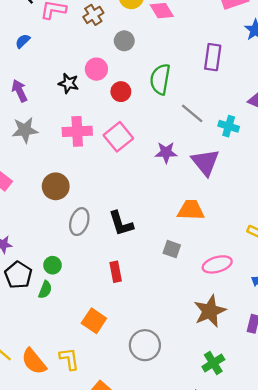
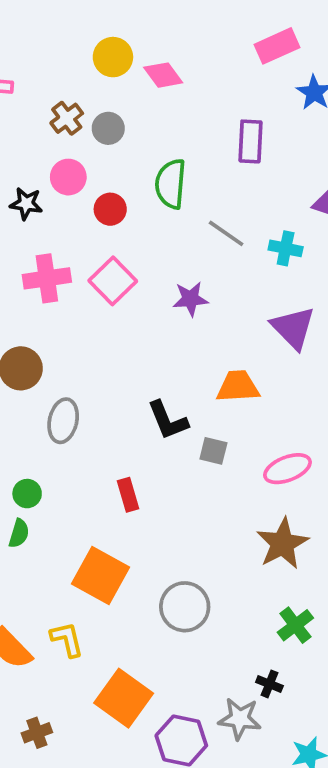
brown cross: (93, 15) -> (67, 118), moved
purple triangle: (205, 162) -> (293, 328), moved
black L-shape: (121, 224) -> (168, 420), moved
orange square: (94, 321) -> (101, 576), size x1.4

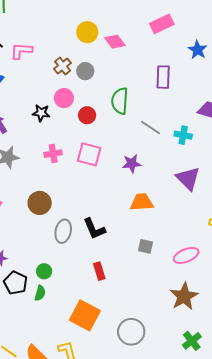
pink rectangle: (277, 46) -> (162, 24), moved
pink cross: (47, 278) -> (53, 154), size x0.7
pink square: (113, 281) -> (89, 154), turned -30
orange trapezoid: (238, 386) -> (142, 202), moved
black L-shape: (168, 420) -> (94, 229), moved

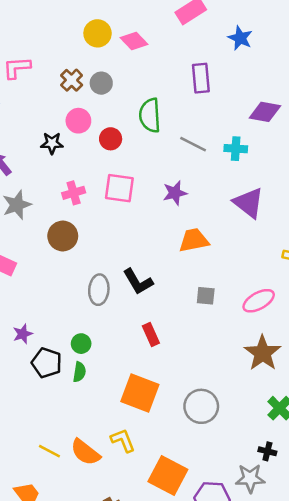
brown circle: (40, 203) -> (63, 236), moved

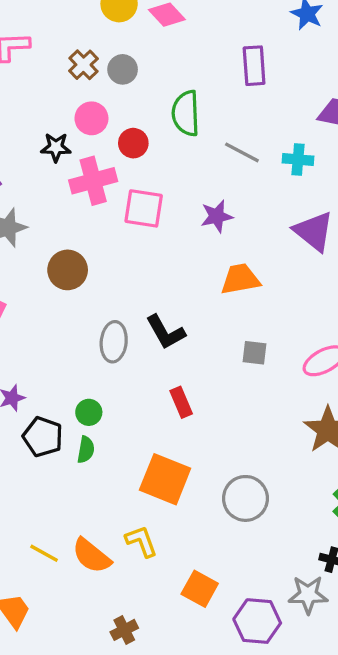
pink cross: (74, 193) -> (93, 181), moved, size x1.5
orange square: (168, 475) -> (200, 589), size x0.7

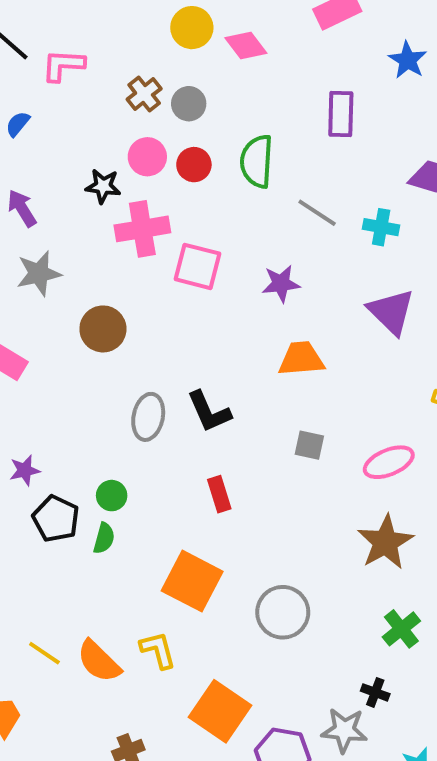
red circle: (133, 143) -> (194, 165), moved
orange square: (200, 589) -> (220, 711), size x1.4

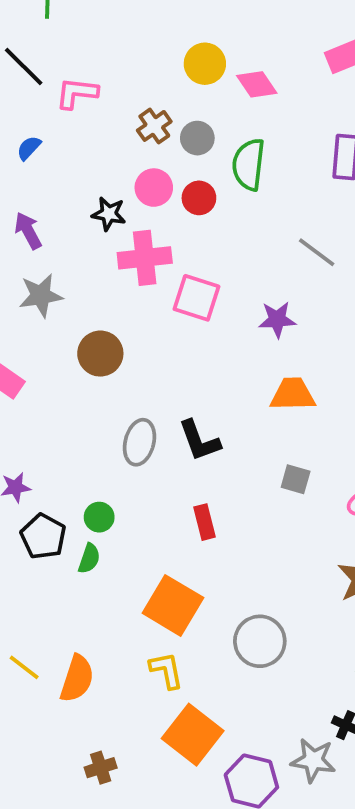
green semicircle: (257, 161) -> (249, 164), moved
yellow L-shape: (158, 650) -> (166, 670), moved
orange semicircle: (99, 661) -> (77, 679), turned -120

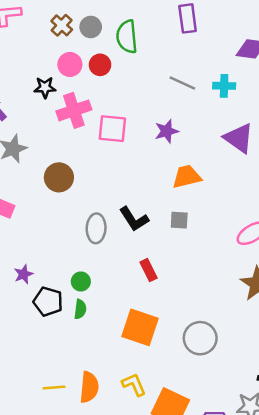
gray square: (296, 479) -> (179, 220), moved
yellow line: (24, 667) -> (54, 387), turned -30
yellow L-shape: (166, 670) -> (134, 385), moved

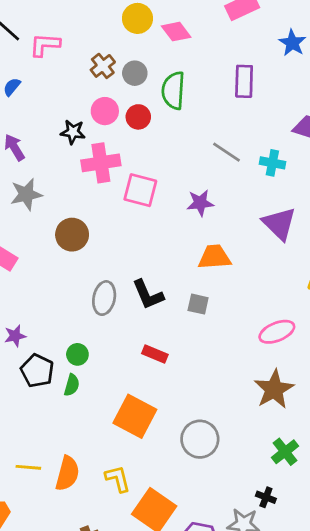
red rectangle: (148, 270) -> (155, 354), turned -50

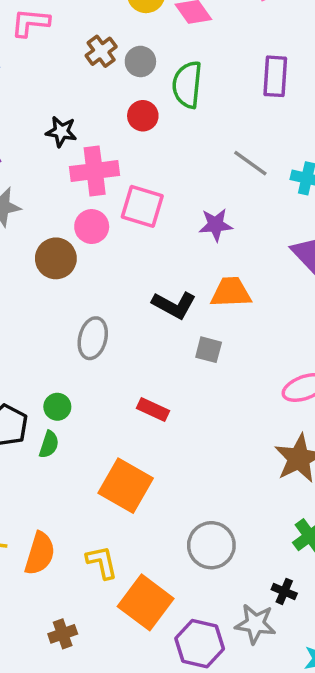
pink circle: (105, 111) -> (92, 227), moved
black L-shape: (148, 295) -> (174, 305), moved, turned -40
gray circle: (200, 439) -> (211, 545), moved

